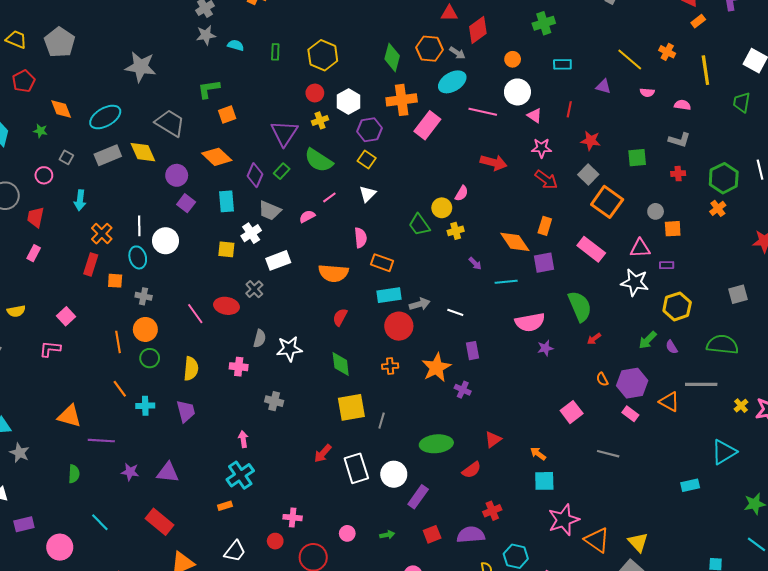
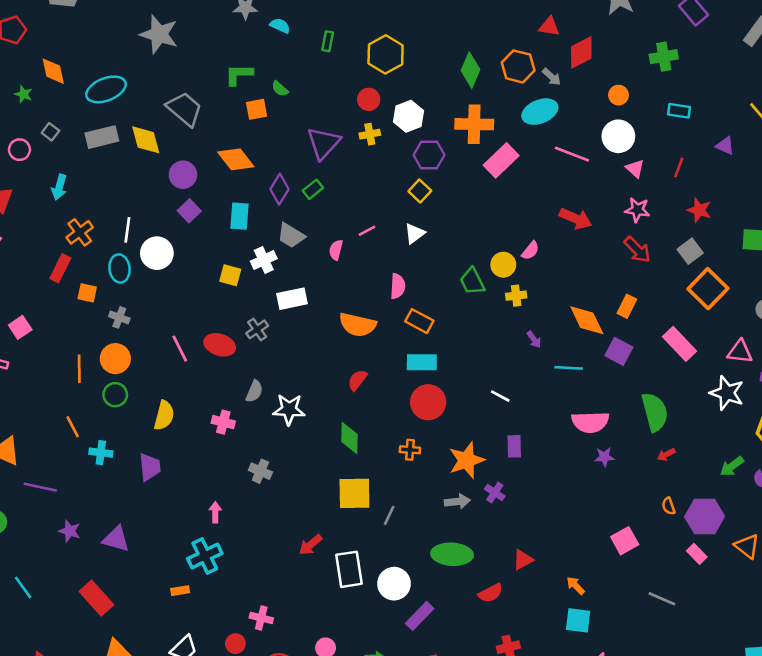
green semicircle: (319, 160) -> (280, 89), moved, size x0.5
pink semicircle: (307, 216) -> (336, 250), turned -56
purple square: (544, 263) -> (619, 351), turned 30
gray arrow: (420, 304) -> (457, 501), moved

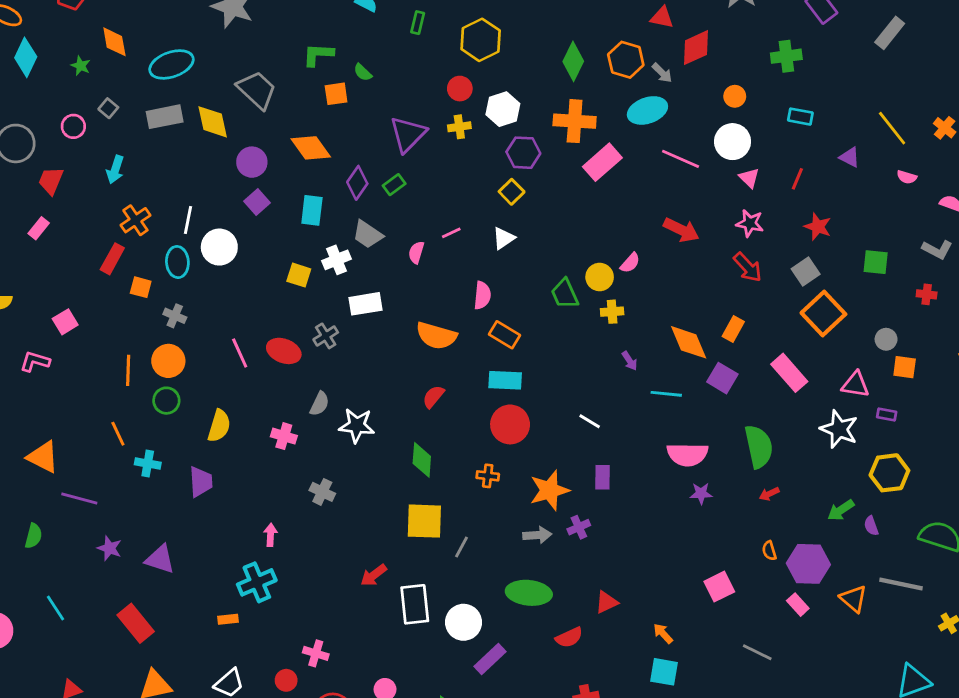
purple cross: (495, 493) -> (579, 527), turned 30

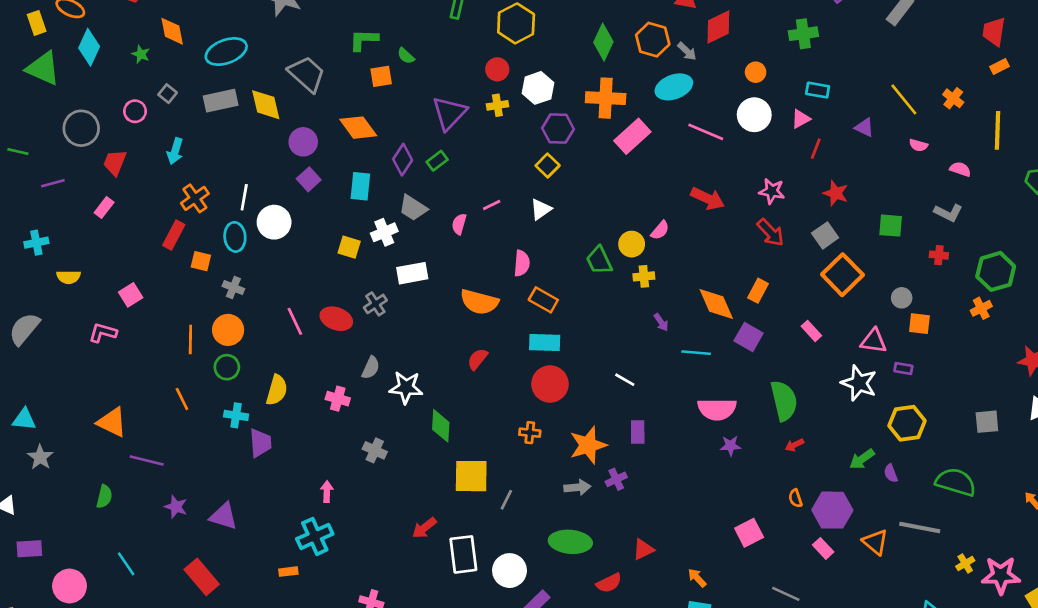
pink triangle: (749, 178) -> (801, 119), moved, turned 48
pink rectangle: (789, 373) -> (811, 331), size x0.6
green diamond: (422, 460) -> (441, 426), moved
cyan cross: (148, 463) -> (236, 415), moved

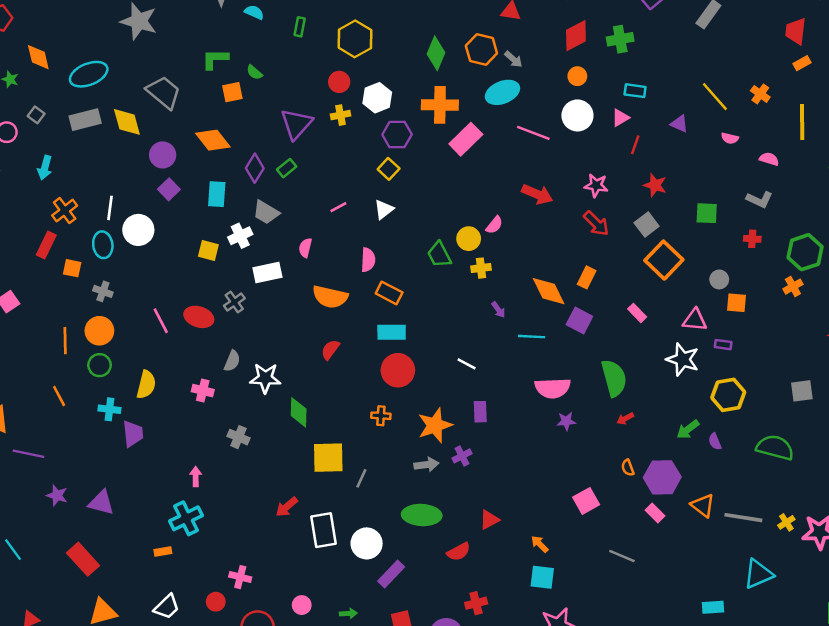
red diamond: (718, 27) -> (576, 36), moved
pink semicircle: (459, 224) -> (305, 248), moved
gray line: (920, 527) -> (743, 518), moved

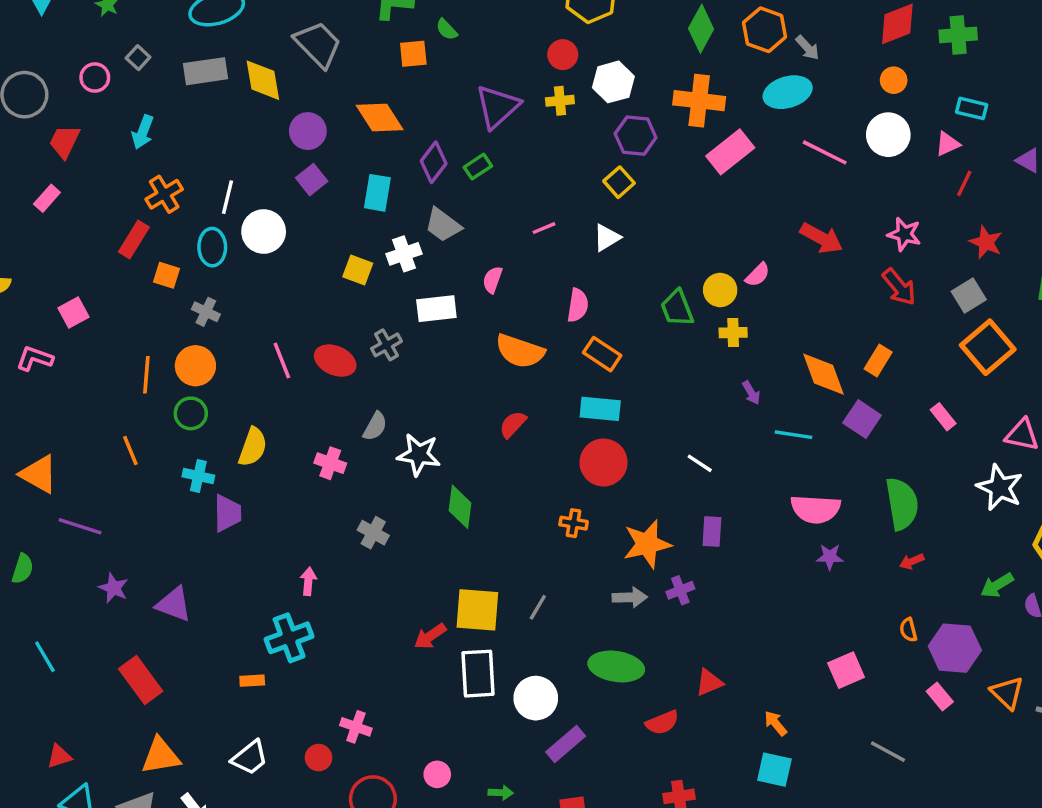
yellow square: (328, 458) -> (477, 610), moved

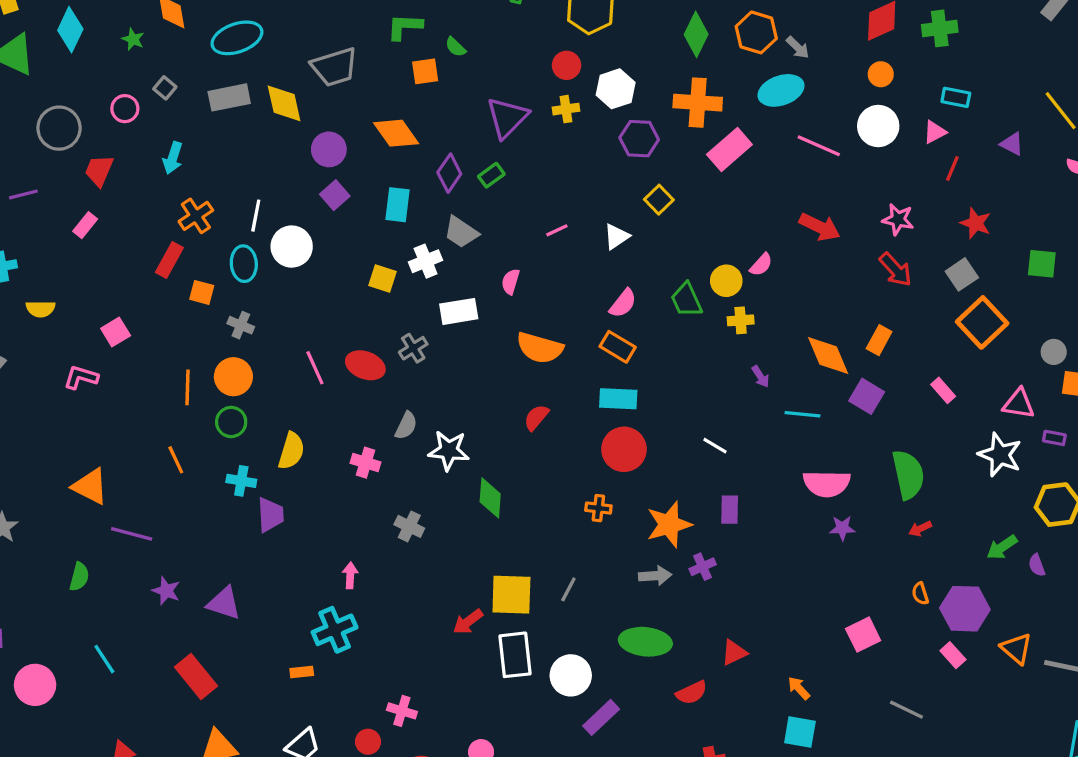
gray trapezoid: (318, 44) -> (334, 67), turned 120
yellow square: (619, 182) -> (659, 200), moved
pink semicircle: (578, 305) -> (623, 303), moved, turned 32

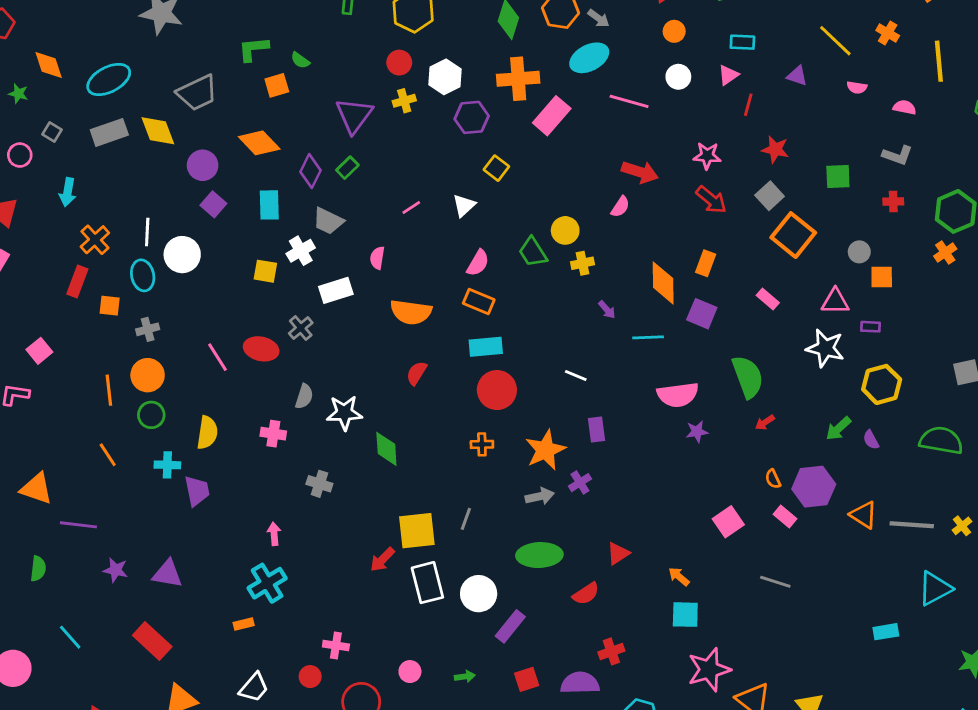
white circle: (878, 126) -> (678, 77), size x0.7
pink semicircle: (761, 265) -> (620, 207), moved
gray cross: (241, 325) -> (148, 329), turned -30
orange diamond: (828, 355) -> (663, 283), turned 30
pink rectangle: (953, 655) -> (785, 516), moved

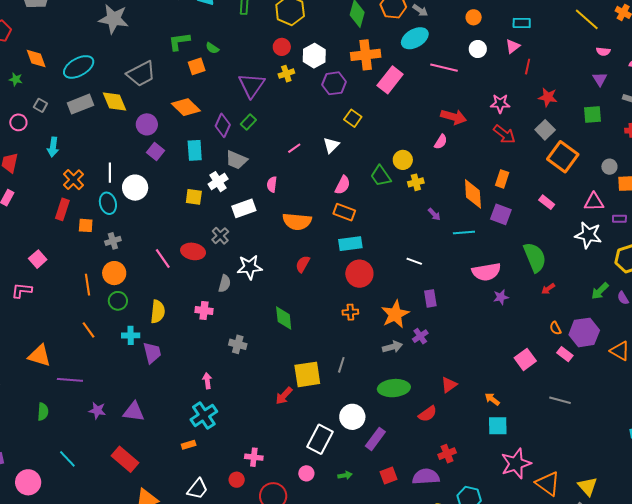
purple triangle: (797, 76) -> (600, 79), moved, turned 42
white star: (344, 413) -> (250, 267), moved
white rectangle: (427, 583) -> (320, 439), moved, turned 44

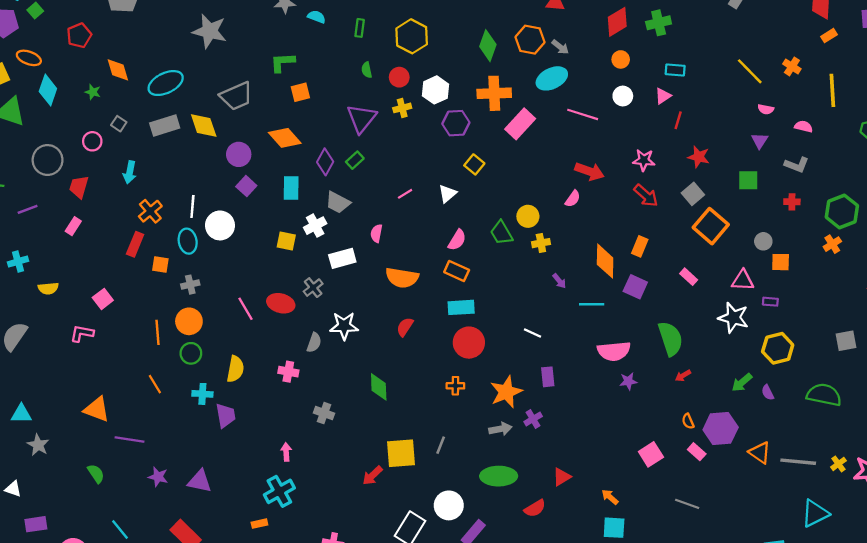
green semicircle: (212, 48) -> (367, 70), moved, turned 40
green semicircle: (43, 412) -> (96, 474), turned -42

